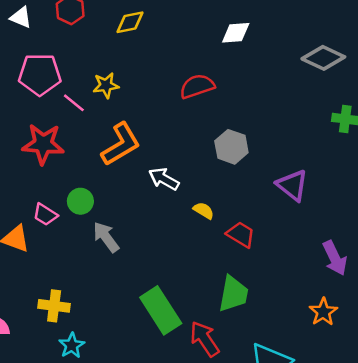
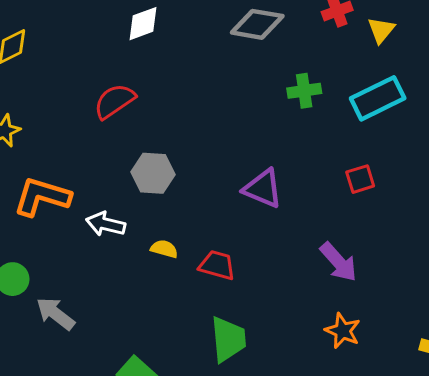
orange L-shape: (121, 144) -> (42, 197), turned -117
gray hexagon: (231, 147) -> (153, 173), moved

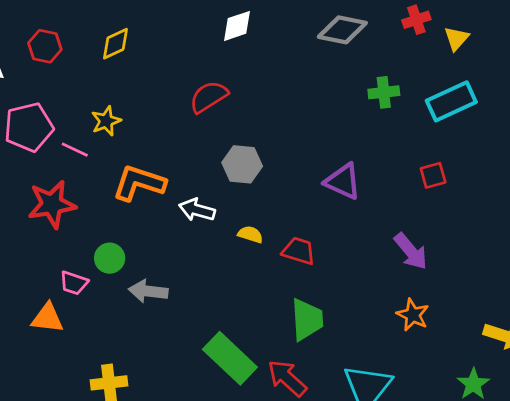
gray arrow: (55, 314) -> (148, 291), turned -33

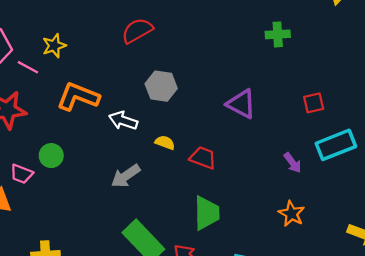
cyan rectangle: (451, 101) -> (336, 145), moved
purple arrow: (411, 251) -> (293, 163), size x0.7
gray arrow: (148, 291) -> (126, 176), moved, turned -44

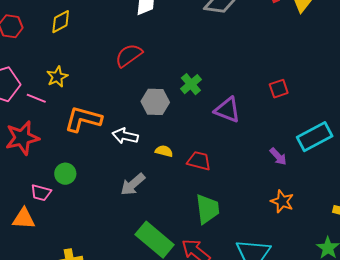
green cross: (278, 34) -> (191, 84), moved, turned -30
red square: (314, 103) -> (279, 89), moved

